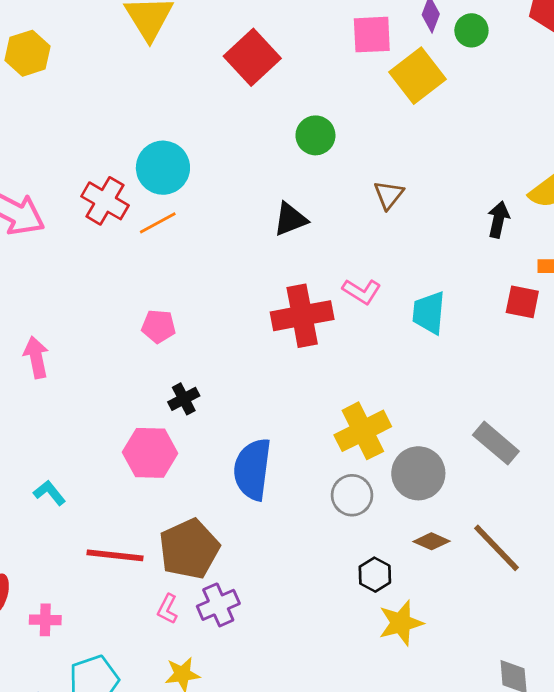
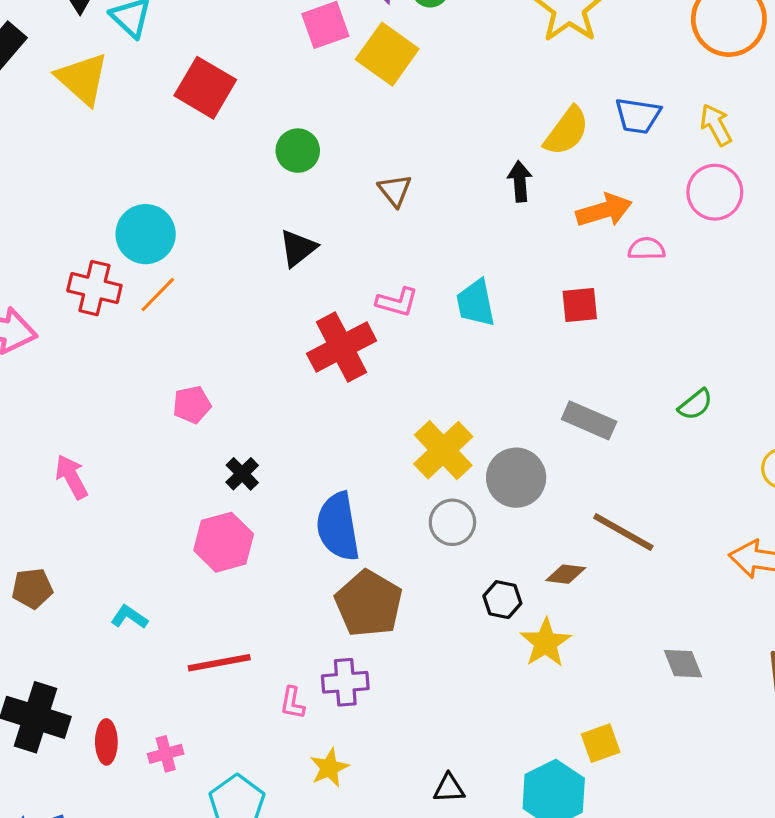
red square: (522, 302) -> (580, 305), moved
brown diamond: (431, 541) -> (566, 574), moved
brown pentagon: (189, 549) -> (369, 604), moved
purple cross: (218, 605) -> (345, 682), turned 36

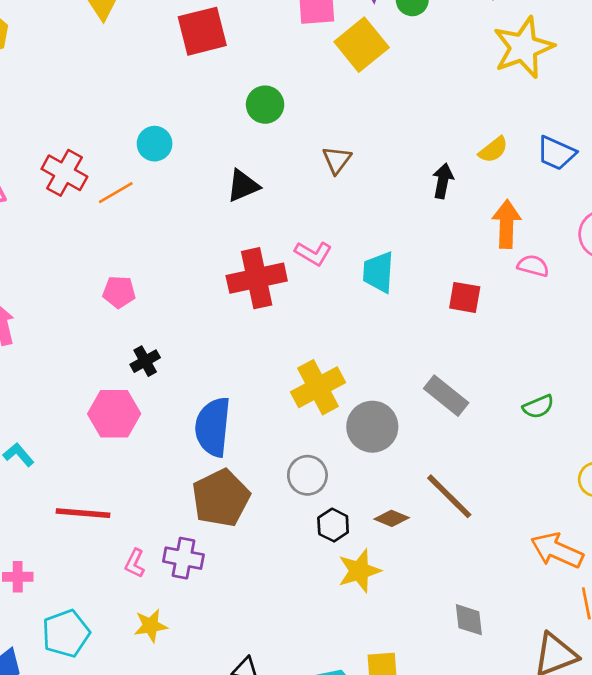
red square: (205, 88) -> (202, 31), turned 30
yellow semicircle: (567, 131) -> (493, 150), size x0.7
orange arrow: (604, 210) -> (506, 224), turned -87
cyan circle: (146, 234) -> (155, 144), moved, size x0.7
gray circle: (452, 522) -> (307, 475), moved

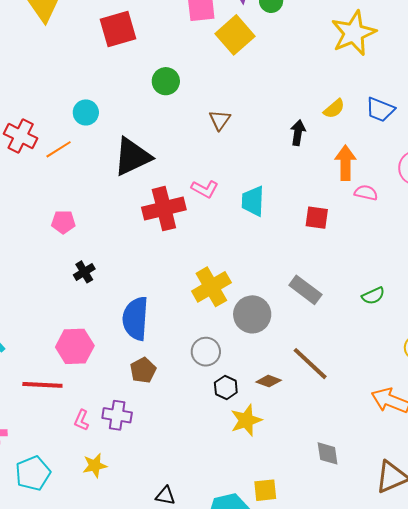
black triangle: (243, 186) -> (132, 157), moved, size x1.6
pink hexagon: (114, 414) -> (75, 346), moved
brown pentagon: (221, 498) -> (143, 370), size x0.6

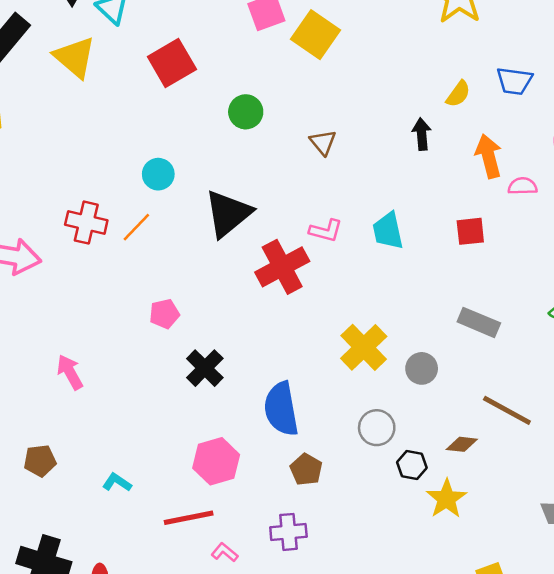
black cross: (84, 272) -> (205, 368), size x1.4
gray circle: (252, 314) -> (422, 368), size x0.7
pink L-shape: (82, 420) -> (225, 552), moved, turned 120

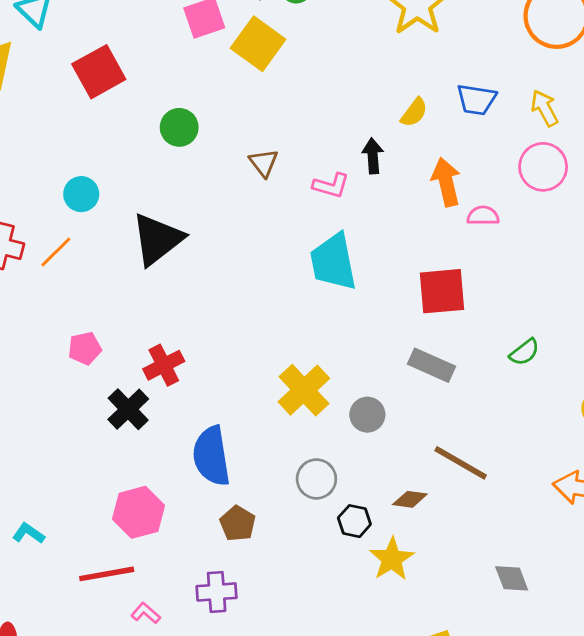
pink L-shape: (326, 231) -> (331, 186), moved
cyan trapezoid: (388, 231) -> (333, 262), size x1.4
red square: (470, 231) -> (442, 291), moved, size x1.5
red cross: (282, 267) -> (164, 365), moved, size x0.7

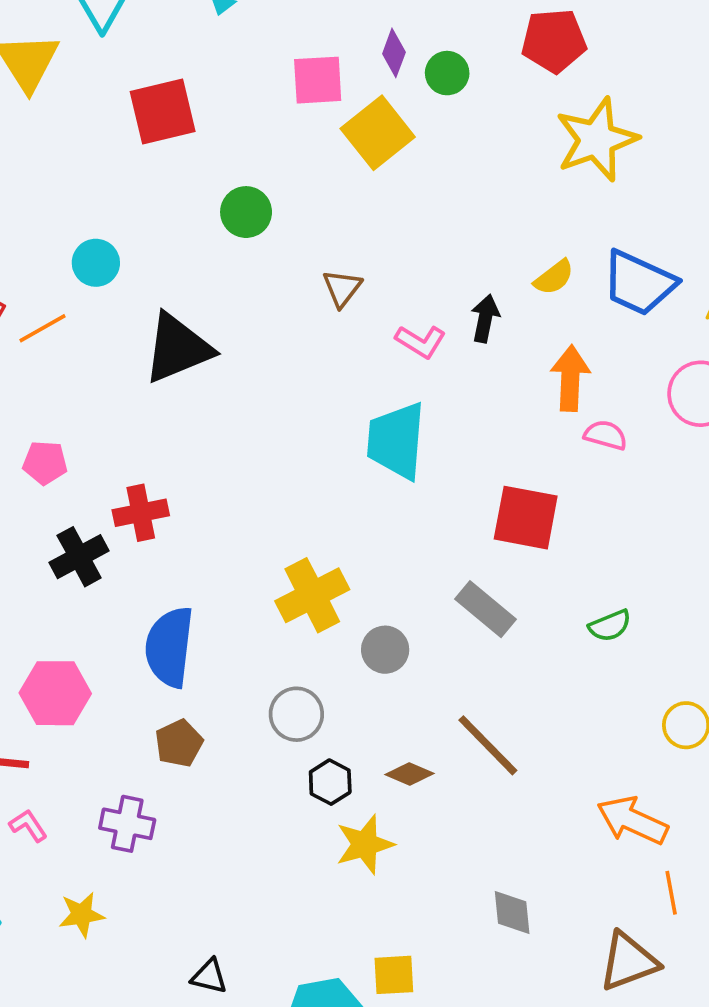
blue trapezoid: (476, 100) -> (639, 283), size x1.4

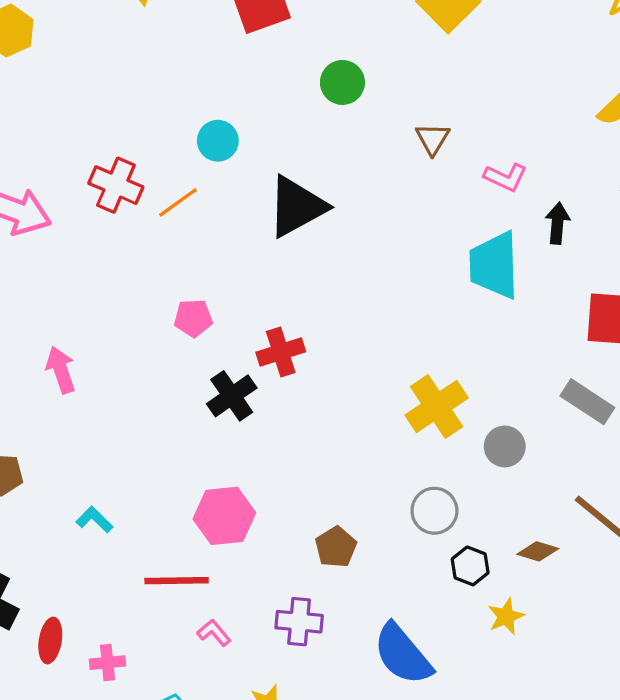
black arrow: (485, 318) -> (557, 223), moved
blue semicircle: (169, 647) -> (403, 654), moved, turned -40
yellow star: (365, 844) -> (506, 616), size x0.7

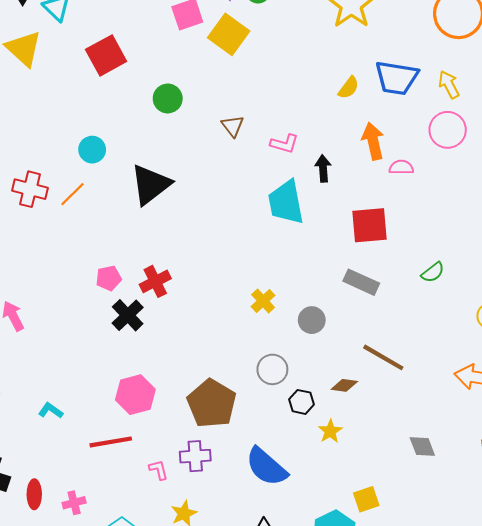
pink pentagon: (193, 318) -> (109, 278), moved
yellow cross: (437, 407) -> (263, 301), size x0.6
brown pentagon: (336, 547) -> (212, 403), size x1.8
pink L-shape: (214, 633) -> (159, 470), moved, turned 35

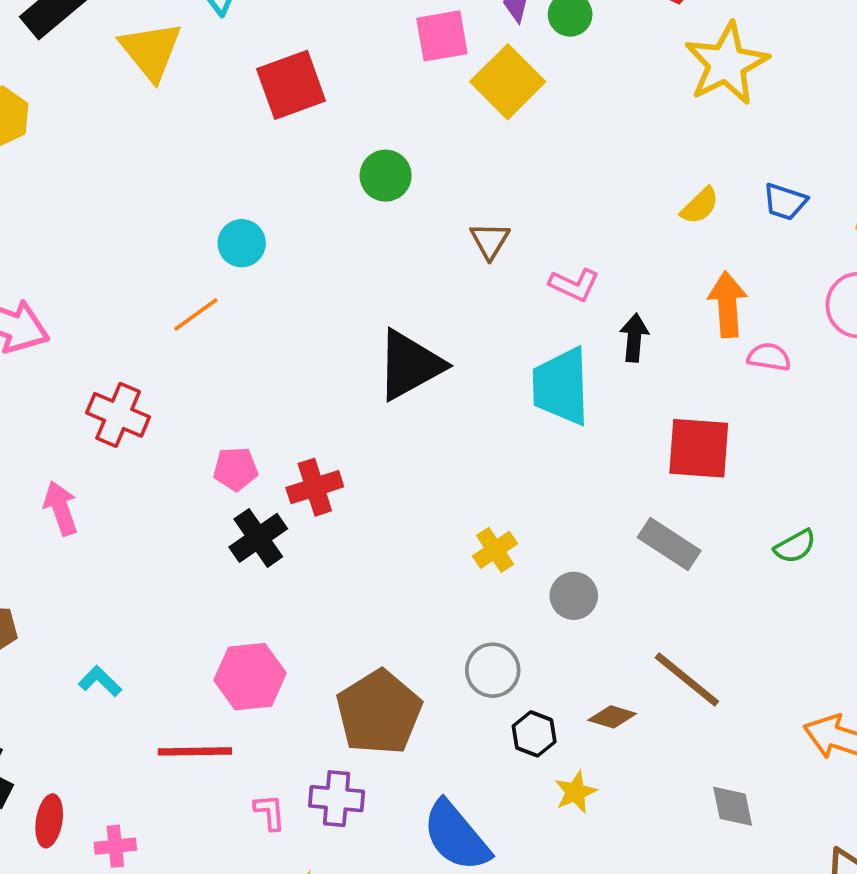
blue trapezoid: (397, 78) -> (785, 202), size x0.6
black triangle: (151, 184) -> (410, 365), moved
red cross: (30, 189) -> (118, 415), moved
gray diamond: (422, 446) -> (733, 806), moved

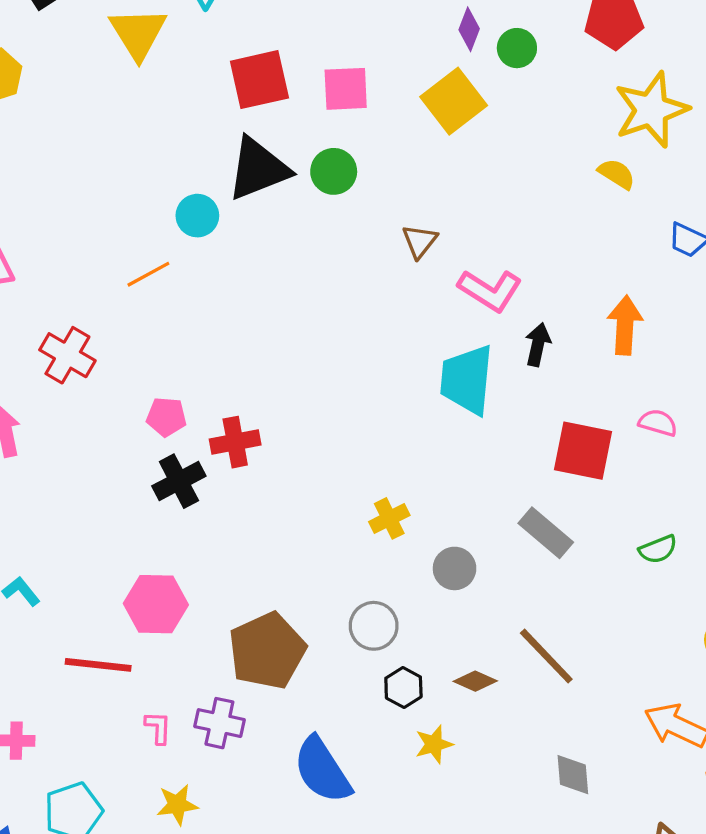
pink square: (442, 36) -> (346, 89), moved
yellow semicircle: (700, 206) -> (617, 174), moved, turned -111
pink L-shape: (574, 285) -> (490, 290), size x1.4
pink semicircle: (769, 357) -> (658, 423), moved
black triangle: (410, 365) -> (258, 169), moved

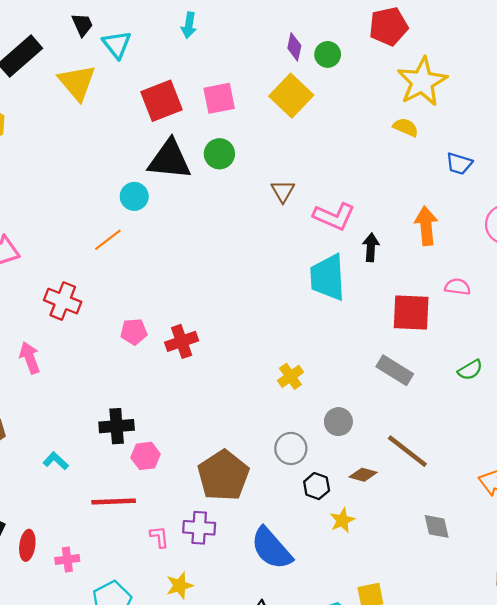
black triangle: (258, 169) -> (170, 160), turned 36
black cross: (179, 481) -> (117, 426), moved, turned 32
gray circle: (455, 568) -> (338, 422), moved
pink hexagon: (156, 604) -> (146, 456), size x0.7

